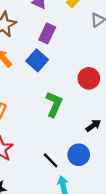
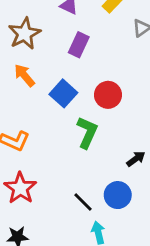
blue square: (37, 60) -> (63, 93), moved
red circle: (89, 78) -> (108, 95), moved

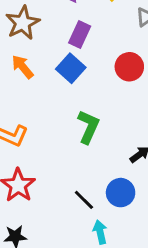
blue square: (63, 93) -> (71, 68), moved
red circle: (108, 95) -> (129, 67), moved

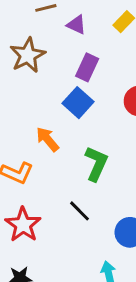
orange arrow: (23, 67) -> (47, 139), moved
black line: (84, 200) -> (80, 211), moved

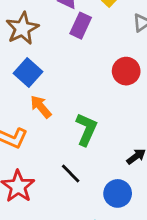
purple rectangle: (87, 67) -> (81, 26), moved
blue square: (78, 103) -> (28, 73), moved

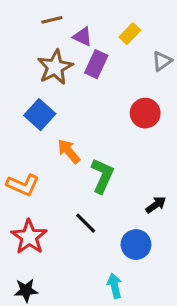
brown star: (22, 28) -> (55, 67), moved
orange arrow: (41, 107) -> (69, 151), moved

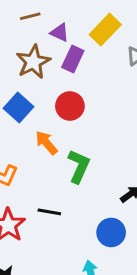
yellow rectangle: (130, 34) -> (105, 30), size x1.5
red circle: (145, 113) -> (70, 106), moved
black line: (86, 223) -> (49, 212), moved, turned -35

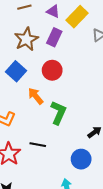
purple triangle: (60, 32) -> (53, 11), moved

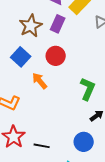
green L-shape: (58, 113) -> (88, 89), moved
black line: (38, 145) -> (42, 146), moved

